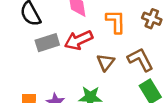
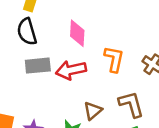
brown triangle: (106, 62) -> (93, 111), moved

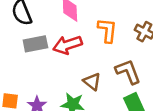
brown triangle: (93, 111) -> (92, 82), turned -36

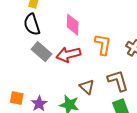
gray rectangle: (35, 44) -> (42, 52), turned 48

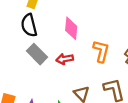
red arrow: (68, 54) -> (65, 59), size x0.7

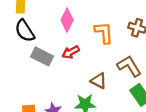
pink diamond: (71, 28) -> (67, 20), turned 40

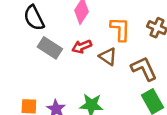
brown triangle: (99, 81) -> (108, 57), moved

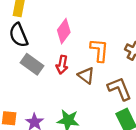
red arrow: (82, 47) -> (62, 65), turned -60

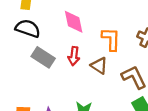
pink diamond: (64, 31) -> (74, 22), turned -45
black semicircle: (19, 35) -> (28, 28), turned 135

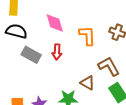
brown triangle: (99, 66) -> (88, 83), moved

